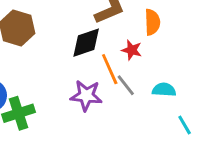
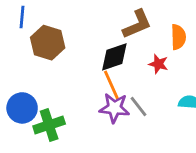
orange line: (110, 69) -> (112, 85), moved
gray line: (126, 85) -> (139, 107), moved

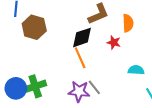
gray line: (139, 107) -> (94, 87), moved
blue circle: (22, 108) -> (16, 88), moved
purple star: (114, 108) -> (79, 91), moved

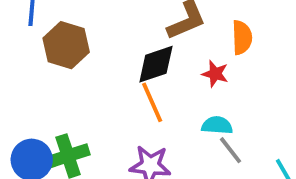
cyan semicircle: (136, 70) -> (217, 125), moved
gray line: (94, 87) -> (230, 150), moved

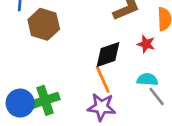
black diamond: (156, 64) -> (108, 54), moved
orange line: (152, 102) -> (103, 79), moved

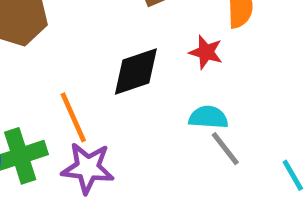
orange line: (103, 79) -> (73, 117), moved
purple star: (101, 107) -> (88, 168), moved

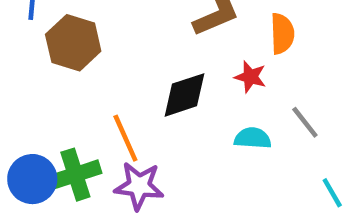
gray line: (225, 149) -> (305, 122), moved

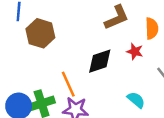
cyan semicircle: (253, 138) -> (136, 100), moved, turned 36

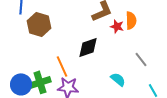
red star: (135, 51) -> (117, 26), moved

